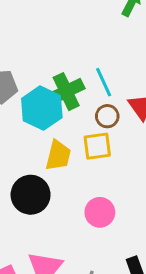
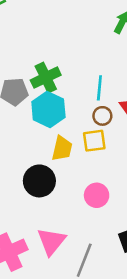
cyan line: (104, 82) -> (99, 88), turned 30
green cross: (66, 92) -> (46, 78), moved

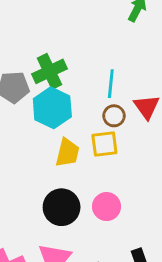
black circle: (39, 181) -> (62, 207), moved

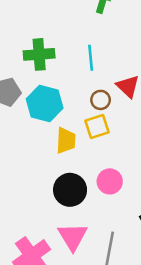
green cross: (49, 71) -> (39, 54), moved, turned 32
cyan line: (111, 84) -> (91, 58), moved

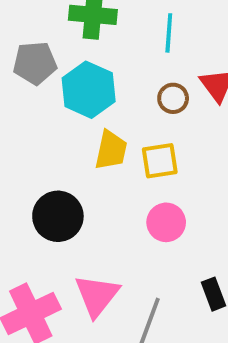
yellow square: (97, 127) -> (160, 161), moved
black circle: (70, 190) -> (58, 216), moved

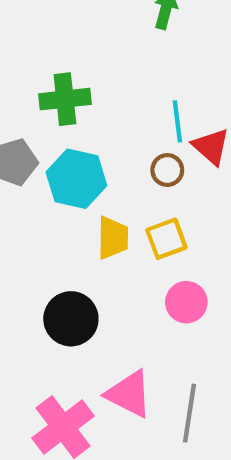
cyan line: (169, 33) -> (177, 121), moved
pink triangle: (97, 295) -> (129, 394), turned -30

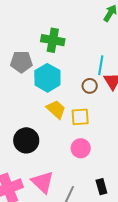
yellow trapezoid: (113, 238) -> (56, 109), turned -65

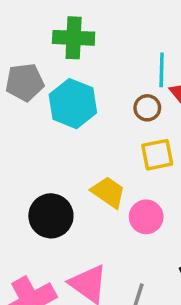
yellow trapezoid: (56, 109) -> (108, 192), moved
yellow square: (80, 117) -> (157, 155), moved

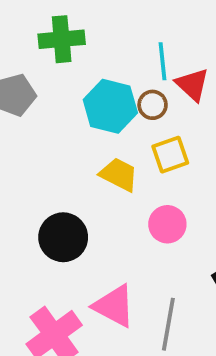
cyan hexagon: (73, 104) -> (110, 106), moved
yellow trapezoid: (108, 192) -> (119, 174), moved

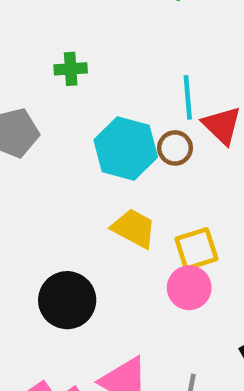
green cross: (62, 39) -> (71, 69), size x0.6
yellow square: (170, 155) -> (196, 249), moved

